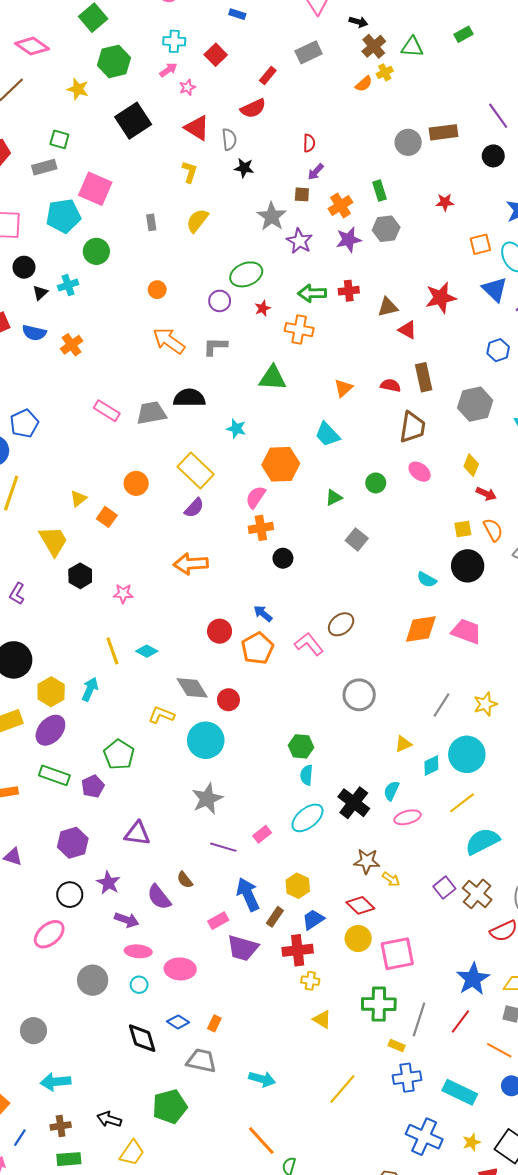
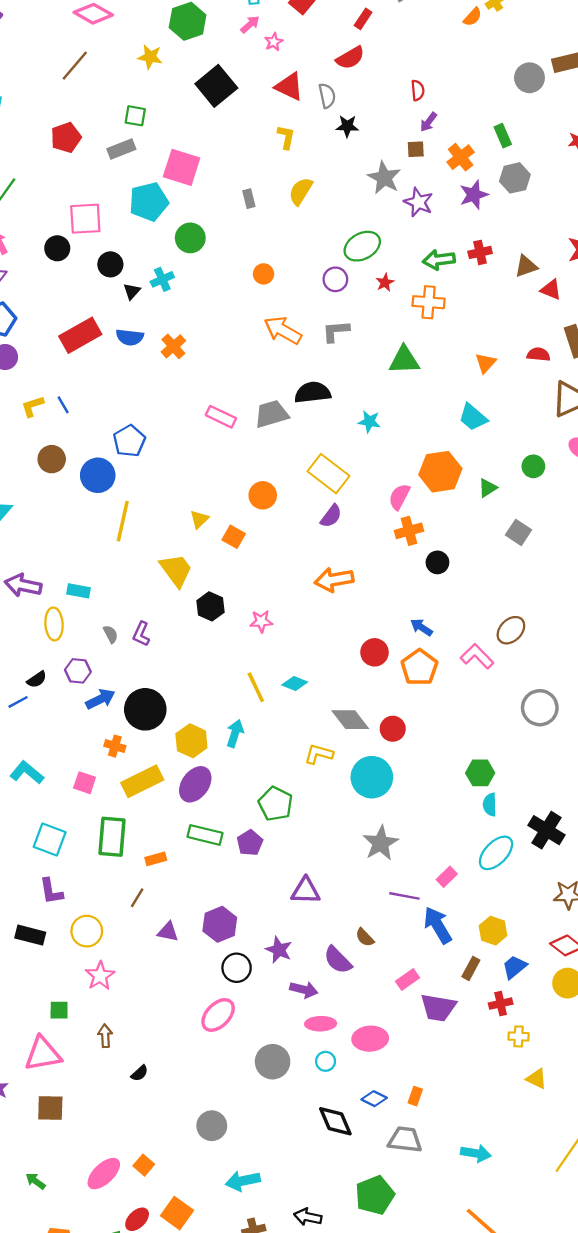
orange hexagon: (281, 464) -> (440, 472), moved
purple hexagon: (73, 843) -> (220, 924), moved
blue arrow: (248, 894) -> (438, 925), moved
red cross: (298, 950) -> (501, 1004), size x0.7

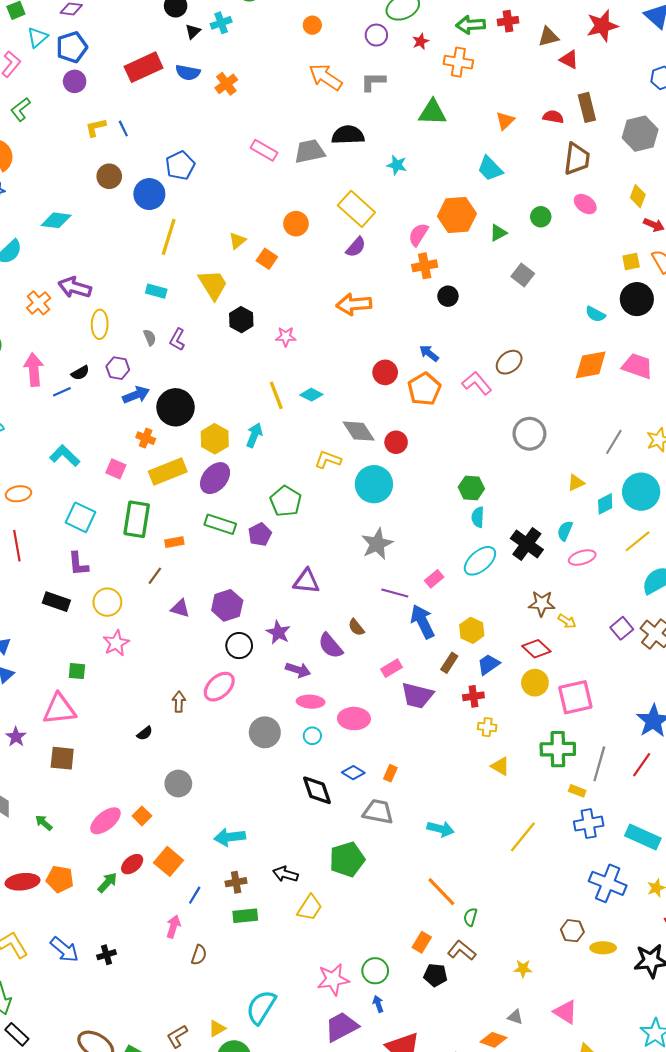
cyan rectangle: (78, 591) -> (156, 291), moved
brown arrow: (105, 1036) -> (179, 702), moved
gray circle: (212, 1126) -> (178, 784), moved

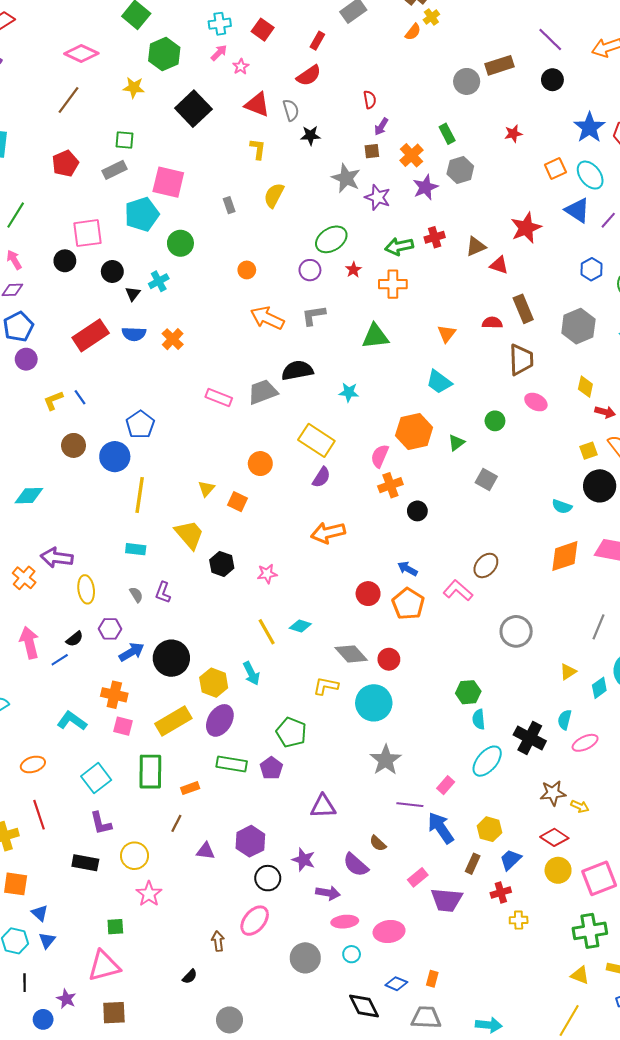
cyan arrow: (254, 435) -> (251, 673), turned 140
orange cross: (146, 438) -> (114, 695), moved, size x1.4
cyan square: (81, 517) -> (96, 778), turned 36
yellow triangle: (500, 766) -> (580, 975), moved

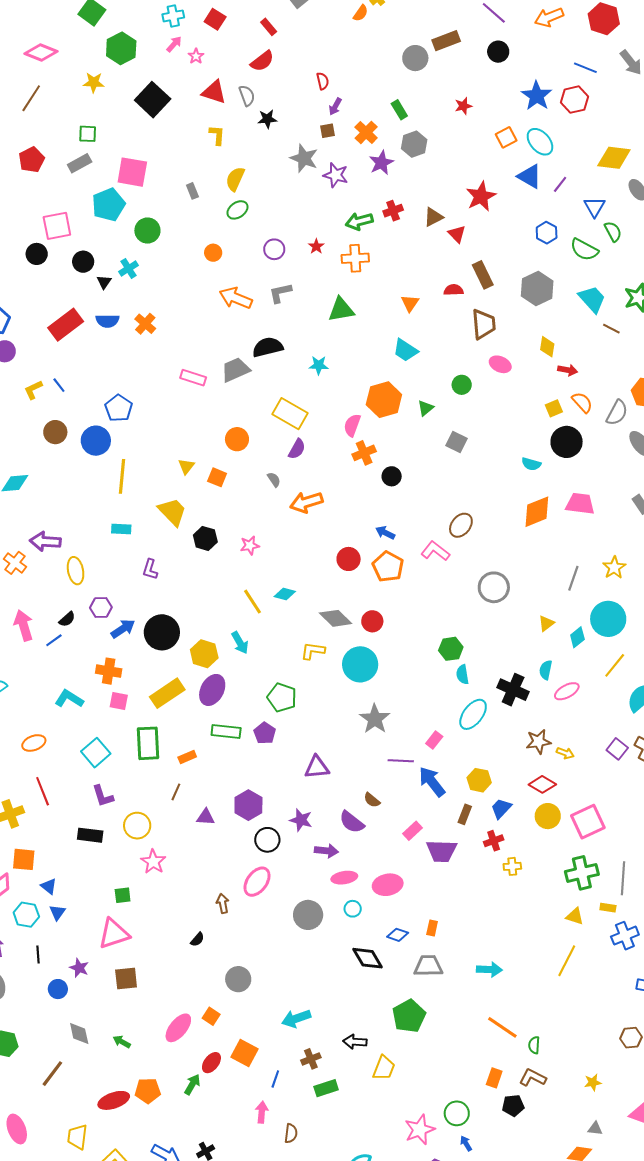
red rectangle: (317, 41) -> (269, 27), turned -66
green ellipse: (331, 239) -> (237, 210), moved, size x0.7
red triangle: (499, 265) -> (457, 234), turned 30
gray semicircle: (136, 595) -> (274, 479), moved

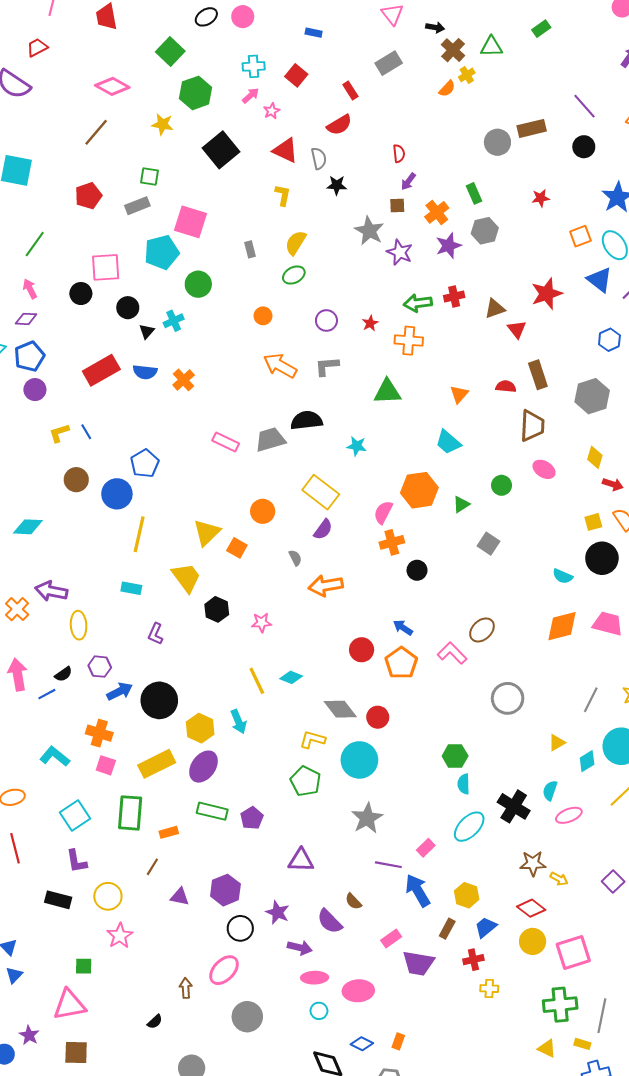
yellow triangle: (186, 466) -> (207, 533), size x1.6
green pentagon: (282, 697) -> (306, 781), moved
gray circle: (308, 915) -> (247, 1017), moved

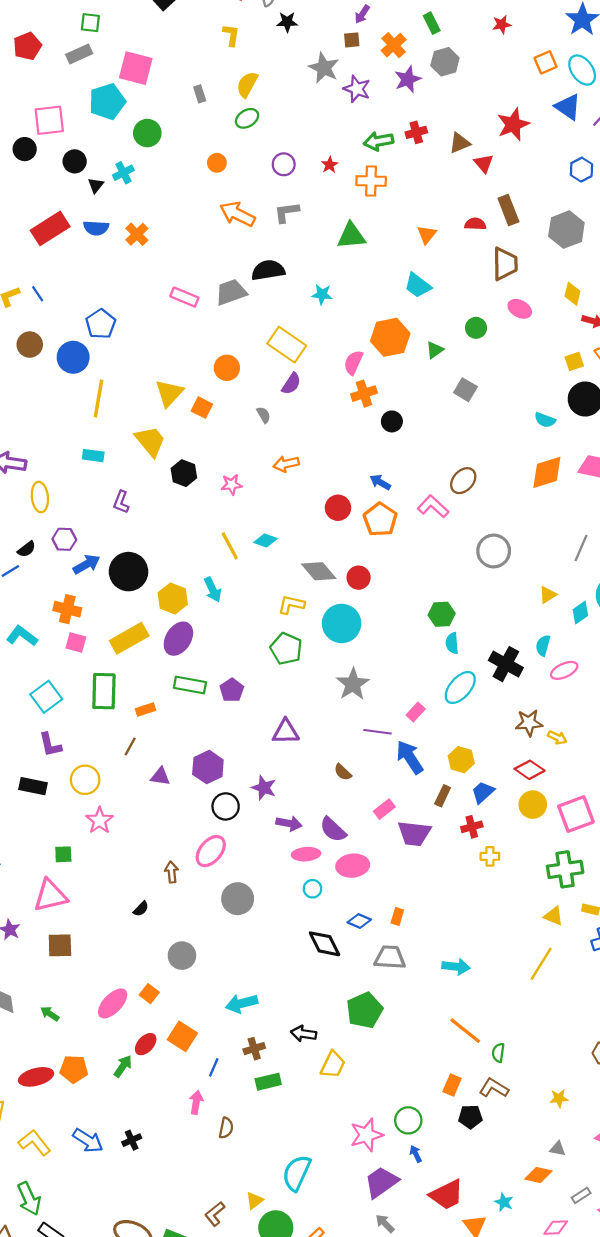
orange arrow: (326, 586) -> (286, 464), moved, size x0.7
purple semicircle: (330, 921) -> (333, 830), moved

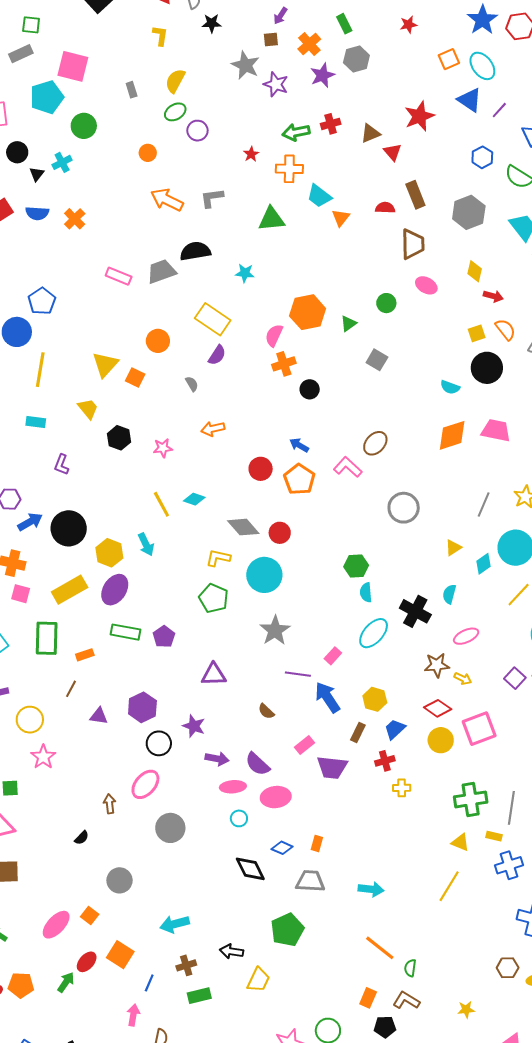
purple circle: (284, 164) -> (197, 131), moved
cyan trapezoid: (418, 285) -> (319, 196), moved
yellow trapezoid: (150, 441) -> (88, 409), size x0.7
pink ellipse: (564, 670) -> (466, 636), moved
pink square: (576, 814) -> (479, 729), moved

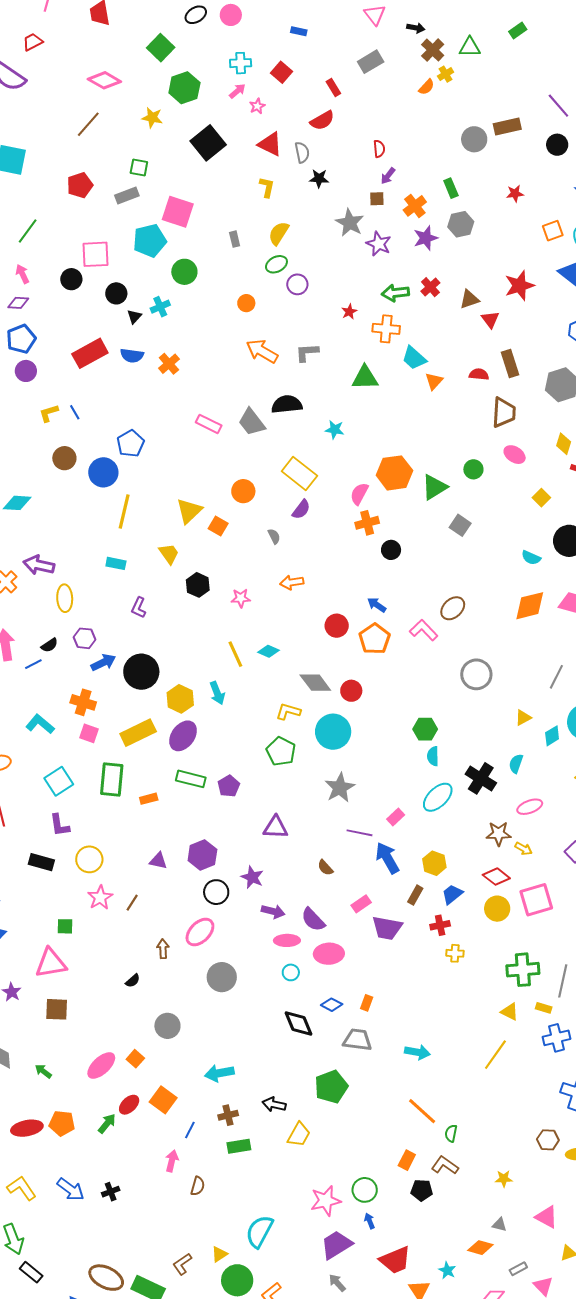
red cross: (331, 124) -> (430, 287), turned -30
gray trapezoid: (161, 271) -> (252, 422), turned -112
green triangle: (348, 324) -> (434, 487), size x1.6
yellow square: (477, 333) -> (541, 498), moved, turned -30
brown line: (71, 689) -> (132, 903), moved

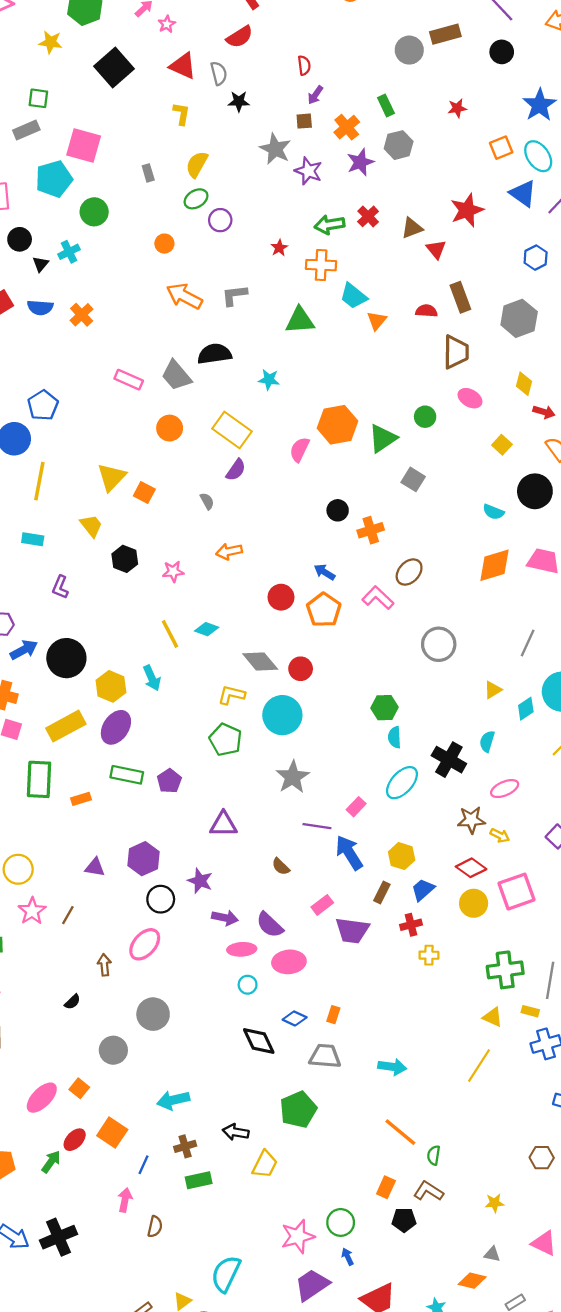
orange circle: (243, 491) -> (170, 428), moved
orange cross: (367, 523) -> (371, 530), moved
gray circle: (222, 977) -> (153, 1014), moved
black cross: (111, 1192) -> (59, 1237), size x1.8

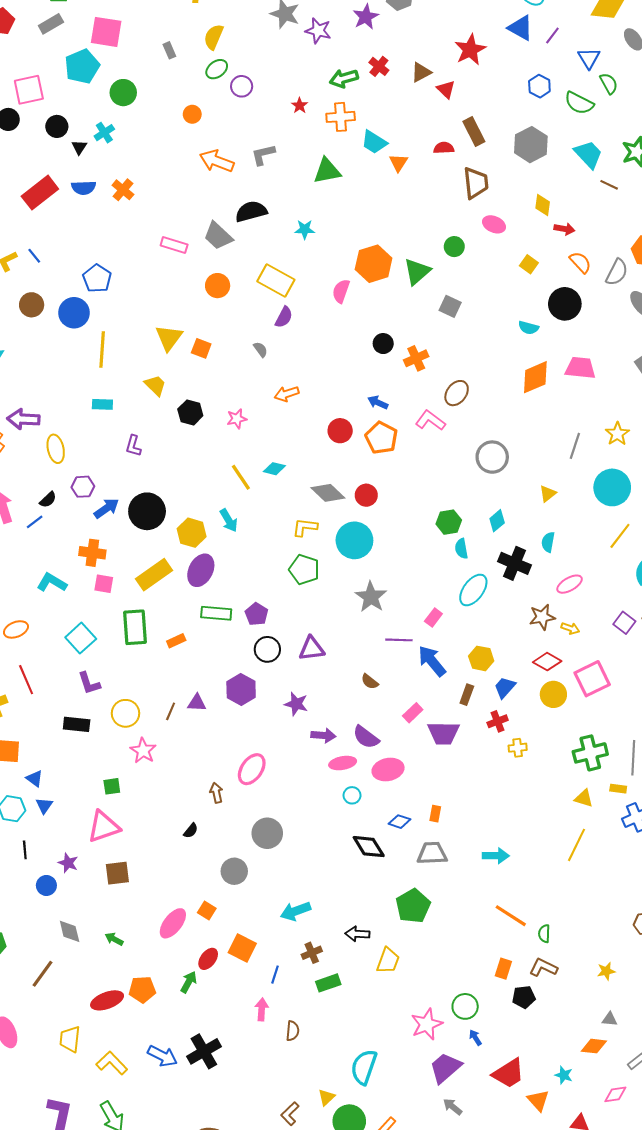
cyan diamond: (526, 709) -> (497, 521), moved
black circle: (161, 899) -> (267, 649), moved
brown line: (68, 915) -> (171, 711), moved

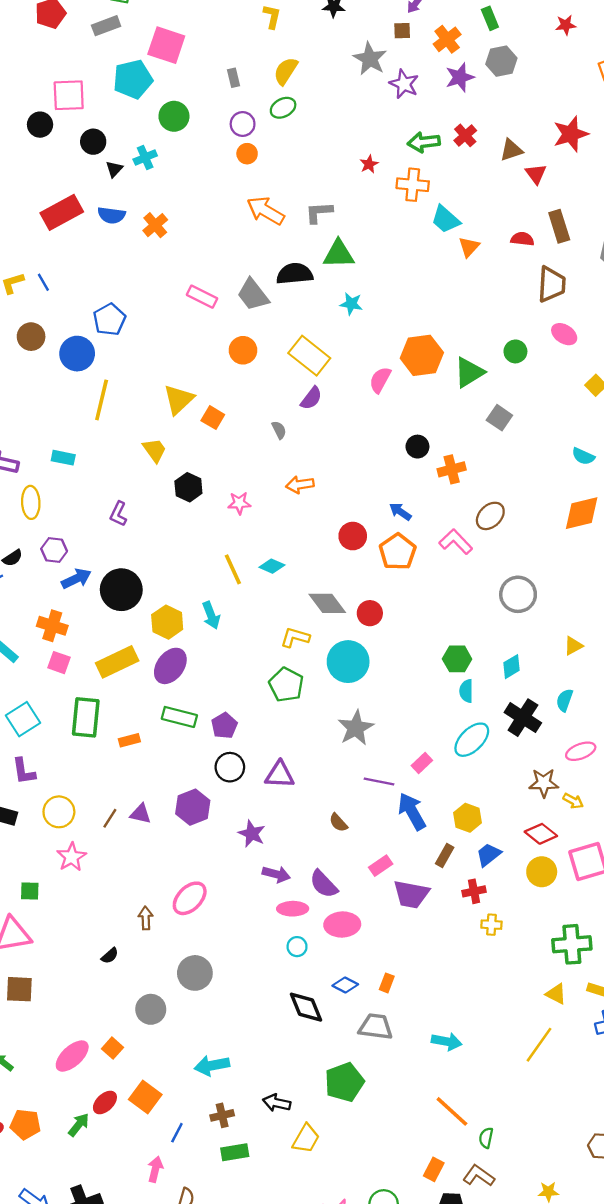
purple circle: (242, 86) -> (243, 124), moved
green triangle: (327, 171) -> (339, 254), moved
cyan rectangle: (102, 404) -> (63, 458), moved

